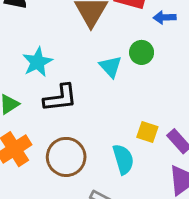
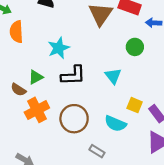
cyan triangle: (111, 67) -> (113, 76), moved
cyan semicircle: (123, 159) -> (115, 124), turned 125

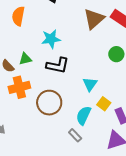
cyan triangle: (113, 76) -> (90, 84), moved
cyan semicircle: (115, 124) -> (84, 115), turned 78
gray rectangle: (97, 151) -> (75, 135), moved

